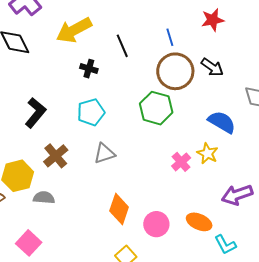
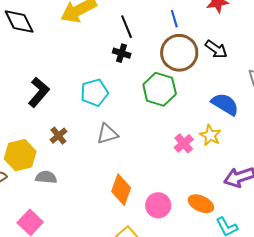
black cross: (89, 69) -> (122, 53), moved
brown cross: (56, 156) -> (58, 136), size x0.7

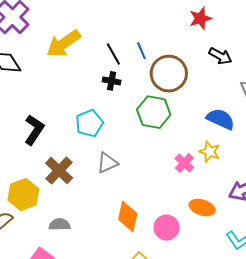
blue line: (174, 19) -> (141, 51), moved
black arrow: (216, 49) -> (220, 56), moved
brown cross: (58, 136) -> (59, 171), size x1.6
gray semicircle: (46, 177) -> (60, 225), moved
orange ellipse: (201, 204) -> (202, 208), moved

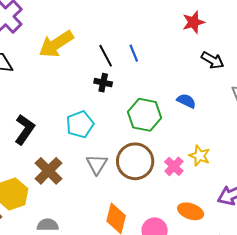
brown circle: (169, 74) -> (135, 161), moved
blue semicircle: (221, 119) -> (186, 101), moved, size x0.7
gray triangle: (107, 163) -> (97, 164), turned -35

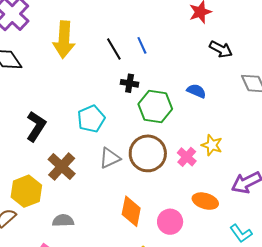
yellow arrow: (56, 44) -> (64, 40), turned -51
black cross: (103, 83) -> (130, 83), moved
gray triangle: (97, 164) -> (110, 158), turned 35

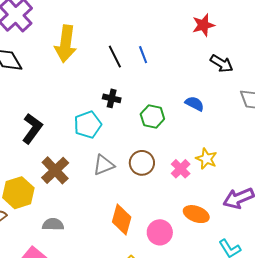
black cross: (130, 83) -> (112, 98), moved
green hexagon: (155, 107) -> (152, 117), size x0.7
brown circle: (148, 153) -> (142, 163), size x0.7

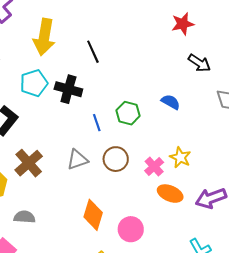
blue line: (143, 55) -> (97, 123), moved
black cross: (112, 98) -> (68, 89), moved, size x1.5
cyan pentagon: (88, 125) -> (34, 83), moved
orange ellipse: (196, 214) -> (170, 194), moved

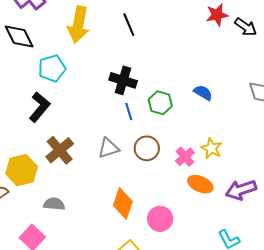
black line: (93, 52) -> (129, 25), moved
black arrow: (199, 63) -> (246, 27), moved
cyan pentagon: (34, 83) -> (52, 68), moved
black cross: (68, 89) -> (123, 80), moved

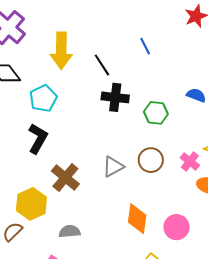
black line: (129, 25) -> (102, 65), moved
blue line: (129, 111) -> (145, 46), moved

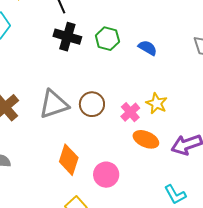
green hexagon: (156, 113) -> (107, 39), moved
gray triangle: (113, 167) -> (54, 104), size x1.4

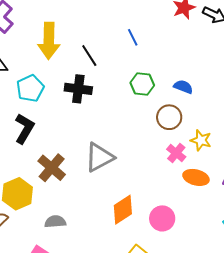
black cross: (67, 37) -> (78, 89), moved
brown circle: (92, 104) -> (169, 117), moved
orange diamond: (69, 160) -> (123, 210), turned 48

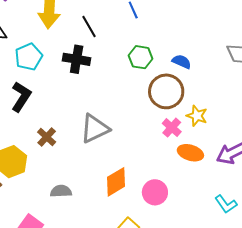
brown circle: (169, 117) -> (166, 91), size x1.4
brown cross: (52, 168) -> (47, 137), size x0.7
gray semicircle: (55, 222) -> (61, 191), moved

